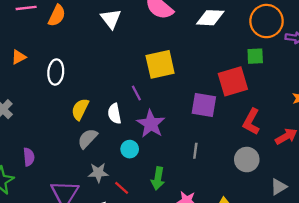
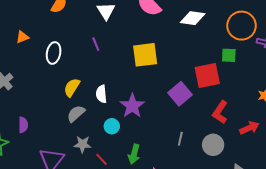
purple line: (136, 93) -> (96, 44), moved
purple square: (204, 105) -> (180, 94), turned 35
gray line: (195, 151) -> (180, 139), moved

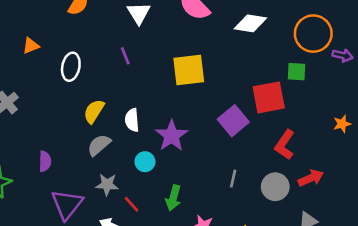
purple semicircle: (23, 125) -> (45, 161), moved
red arrow: (249, 128) -> (311, 178), moved

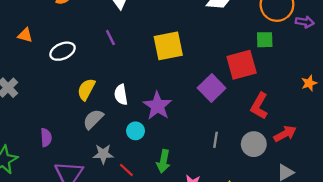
orange triangle: (31, 46) -> (25, 35), turned 42
white ellipse: (71, 67) -> (63, 51), turned 60

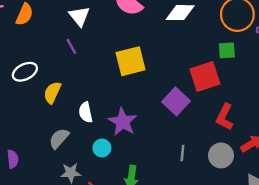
purple line: (110, 38) -> (71, 46), moved
yellow semicircle: (86, 89) -> (52, 93), moved

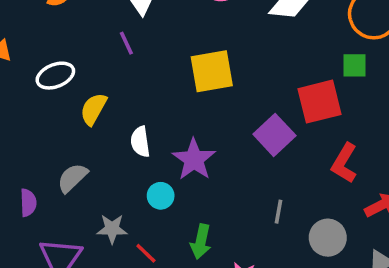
gray semicircle: (59, 138) -> (72, 178), moved
gray circle: (221, 155) -> (328, 238), moved

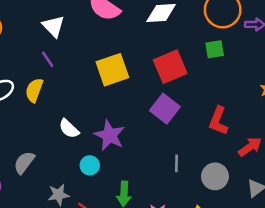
red square: (320, 102) -> (170, 67), moved
yellow semicircle: (93, 109) -> (34, 90), moved
white semicircle: (140, 142) -> (69, 129), turned -30

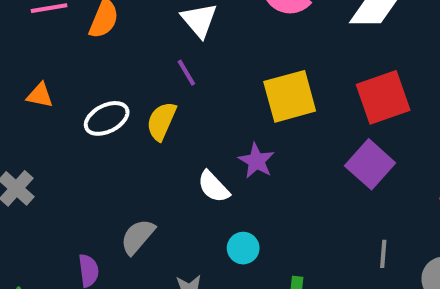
purple star: (110, 135) -> (256, 161), moved, size x0.7

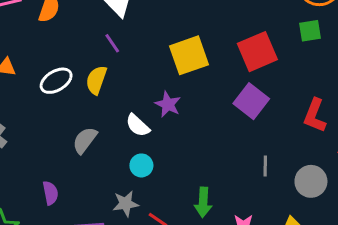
gray semicircle: (138, 237) -> (85, 140), moved
cyan circle: (243, 248) -> (141, 165), moved

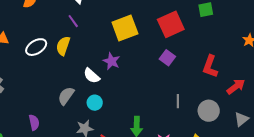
purple square: (251, 101) -> (167, 58), size x0.7
gray semicircle: (85, 140) -> (66, 96), moved

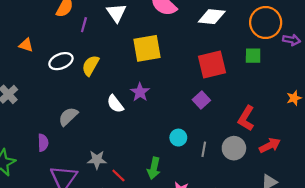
purple line: (73, 21) -> (84, 25), moved, turned 40
yellow square: (125, 28) -> (147, 48), moved
gray semicircle: (66, 96) -> (68, 116), moved
cyan circle: (95, 103) -> (178, 138), moved
gray circle: (209, 111) -> (234, 148), moved

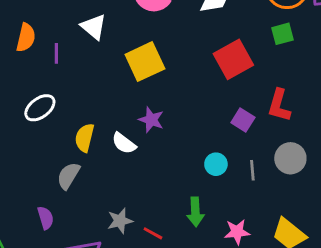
yellow semicircle: (91, 66) -> (85, 138), moved
purple square: (201, 100) -> (243, 120), moved
red L-shape: (246, 118) -> (279, 105), moved

